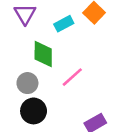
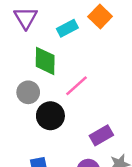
black circle: (34, 111) -> (50, 116), moved

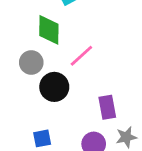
purple rectangle: (101, 135) -> (107, 107), turned -70

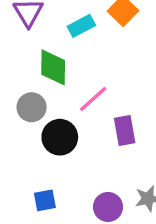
purple rectangle: (107, 107) -> (125, 131), moved

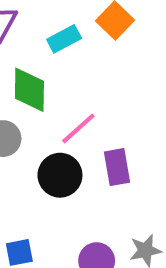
black circle: (60, 137) -> (60, 175), moved

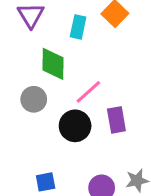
cyan rectangle: (64, 39) -> (78, 27), turned -50

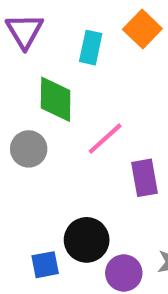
black circle: (75, 126) -> (87, 240), moved

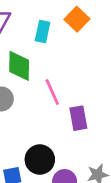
pink line: (105, 139) -> (52, 92), turned -72

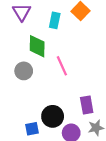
purple rectangle: (78, 118) -> (87, 105), moved

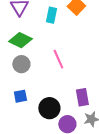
green diamond: (37, 46) -> (20, 40), moved, turned -65
blue square: (32, 129) -> (20, 96), moved

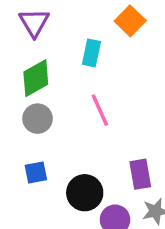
cyan rectangle: (51, 15) -> (91, 53), moved
green diamond: (20, 40) -> (36, 78), turned -55

